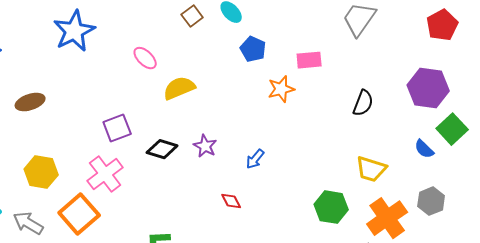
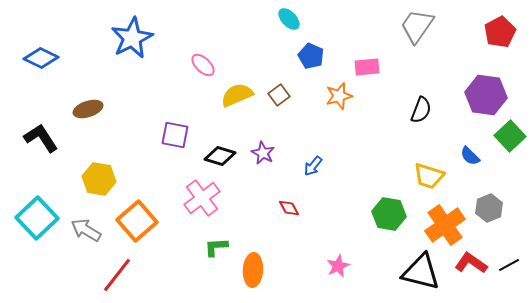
brown square: (192, 16) -> (279, 95), moved
purple square: (117, 128) -> (175, 135), turned 32
blue semicircle: (424, 149) -> (470, 156), moved
pink cross: (105, 174) -> (202, 198), moved

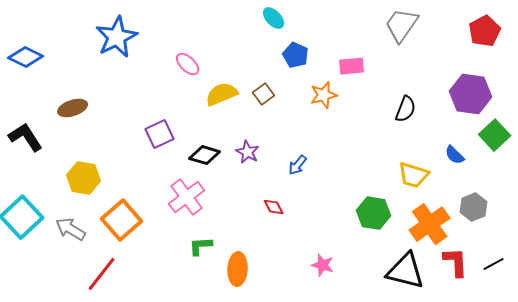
purple square: (175, 135) -> (160, 134), turned -36
red L-shape: (471, 263) -> (456, 262), turned 52
pink star: (338, 266) -> (323, 265), turned -30

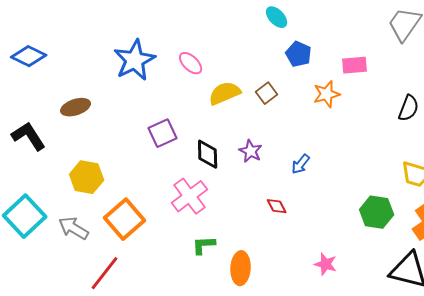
blue star: (117, 37) -> (135, 60), moved
black diamond: (205, 155) -> (208, 154), turned 72

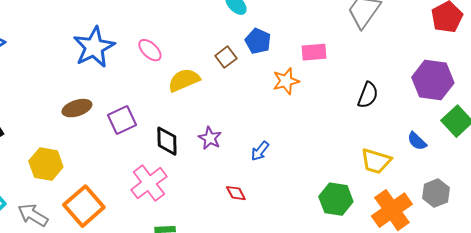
brown square: (267, 93) -> (226, 57), moved
brown ellipse: (76, 107) -> (77, 108), moved

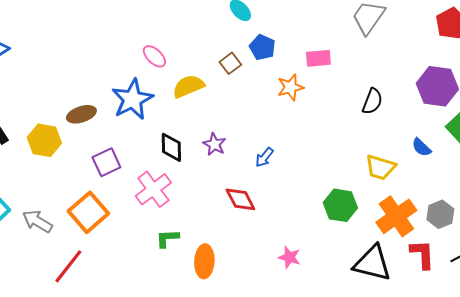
blue star: (94, 47) -> (132, 99), moved
purple square: (122, 120) -> (106, 162), moved
yellow hexagon: (46, 164) -> (44, 140), moved
red diamond: (236, 193) -> (240, 199), size x1.5
gray hexagon: (436, 193) -> (440, 214), moved

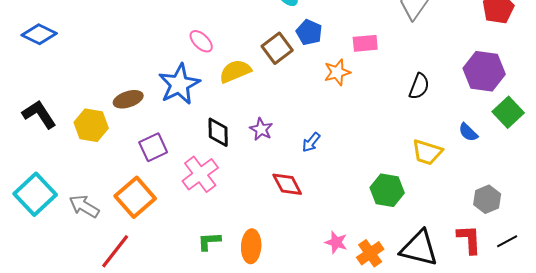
brown square: (230, 63) -> (277, 48), size x1.4
orange cross: (396, 216) -> (370, 253), moved, size x0.7
green L-shape: (167, 238) -> (209, 241), moved

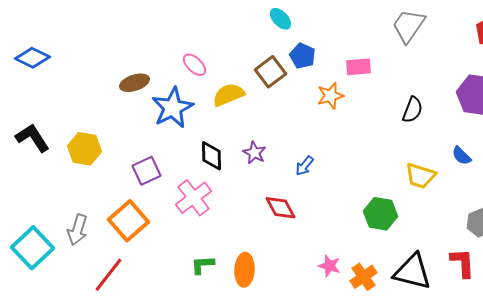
brown ellipse: (128, 99) -> (134, 83), moved
cyan square: (35, 194) -> (32, 248), moved
gray arrow: (84, 206) -> (77, 230), turned -104

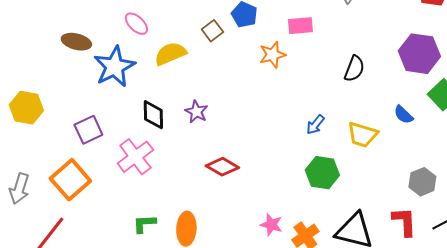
brown square: (270, 72) -> (212, 31), size x0.7
brown ellipse: (134, 83) -> (76, 42), turned 32
blue arrow: (304, 166) -> (315, 125), moved
red diamond: (280, 208) -> (222, 167), turned -32

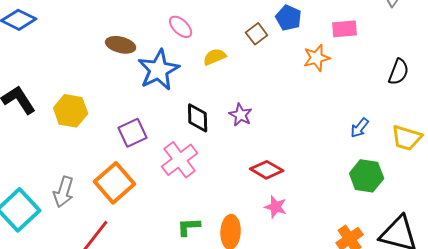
yellow semicircle: (170, 54) -> (215, 57), size x0.7
pink star: (271, 225) -> (276, 207), moved

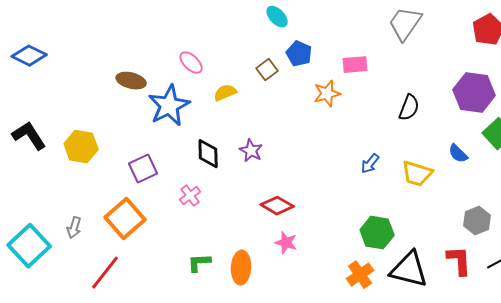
pink cross: (180, 160) -> (190, 196), size x0.6
green hexagon: (367, 176) -> (377, 233), moved
gray arrow: (64, 192) -> (74, 228), size x0.7

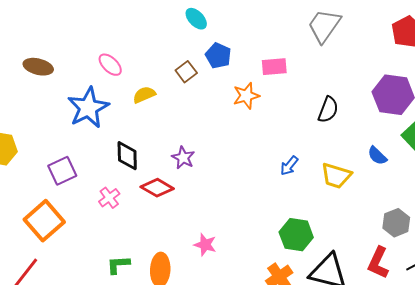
brown ellipse: (131, 81) -> (38, 67), moved
purple star: (251, 151) -> (183, 158), moved
red diamond: (277, 206) -> (157, 188), moved
red L-shape: (459, 261) -> (378, 263), turned -152

